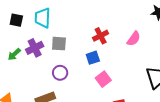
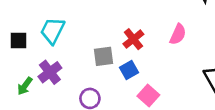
cyan trapezoid: (43, 18) -> (53, 31), turned 35
gray square: (59, 44) -> (103, 56), moved

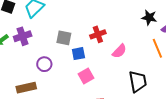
pink semicircle: (178, 34) -> (119, 51), moved
red cross: (133, 39) -> (98, 34), moved

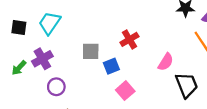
pink semicircle: (119, 51) -> (166, 62), moved
purple circle: (44, 64) -> (56, 87), moved

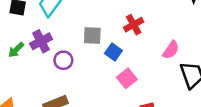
blue square: (111, 66) -> (113, 52), turned -35
purple circle: (56, 87) -> (63, 60), moved

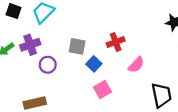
pink semicircle: (171, 50) -> (136, 65), moved

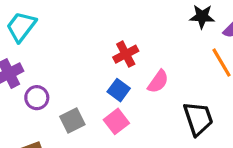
gray square: (77, 46) -> (72, 120), moved, turned -30
blue square: (94, 64) -> (119, 90), moved

